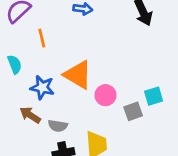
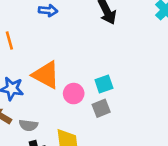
cyan square: (154, 96) -> (104, 84), moved

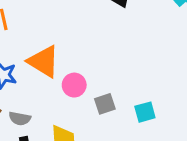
cyan square: (104, 84) -> (145, 112), moved

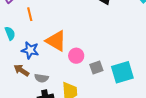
cyan square: (145, 112) -> (122, 72), size x1.6

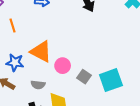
gray square: (96, 67) -> (84, 77), turned -32
gray semicircle: (41, 78) -> (38, 85), moved

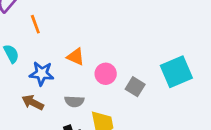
orange triangle: (41, 52) -> (76, 57), size x0.6
cyan square: (111, 80) -> (176, 72), moved

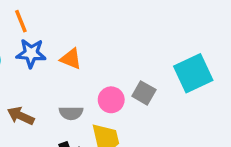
blue star: (42, 73) -> (31, 53), moved
pink circle: (106, 74) -> (111, 100), moved

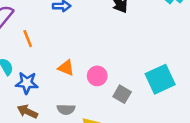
blue star: (31, 53) -> (27, 83), moved
pink circle: (111, 100) -> (97, 76), moved

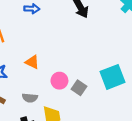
pink circle: (97, 76) -> (59, 81), moved

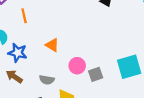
gray square: (79, 88) -> (96, 74), turned 32

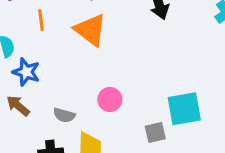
orange triangle: (52, 45) -> (90, 30), moved, size x1.6
gray square: (96, 74) -> (155, 132), moved

